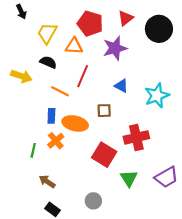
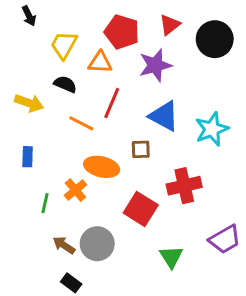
blue triangle: (121, 86) -> (164, 116), size x1.6
blue rectangle: (51, 116) -> (28, 157), moved
green triangle: (129, 178) -> (171, 257), moved
gray circle: (93, 201) -> (97, 244), moved, size x1.5

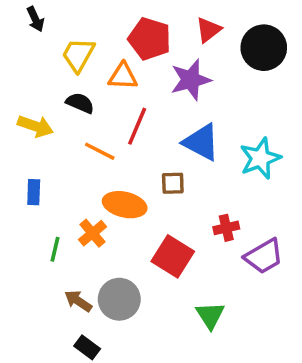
red cross: (184, 186) -> (226, 228), size x0.6
purple trapezoid: (225, 239) -> (264, 256), moved

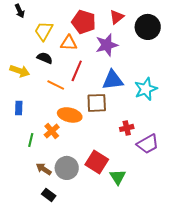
blue triangle: (201, 142) -> (113, 80), turned -35
brown square: (173, 183) -> (97, 103), size x1.5
red square: (173, 256) -> (97, 162), moved

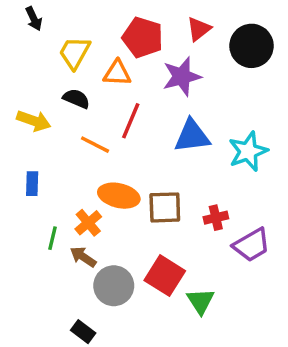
brown square: (97, 103) -> (165, 207), moved
brown arrow: (44, 169) -> (83, 257), moved

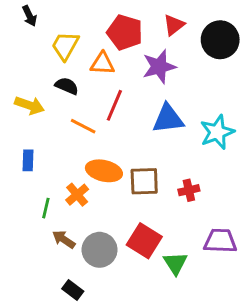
purple trapezoid: (252, 245) -> (220, 241), moved, turned -148
brown arrow: (83, 257) -> (64, 239), moved

